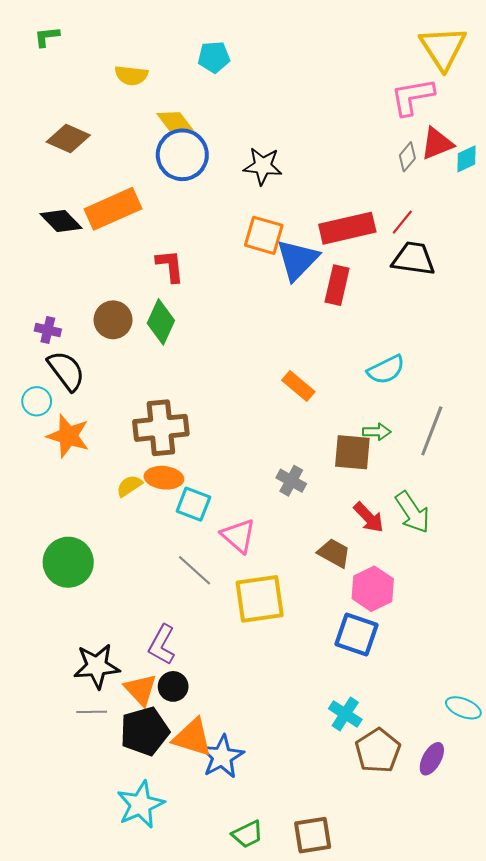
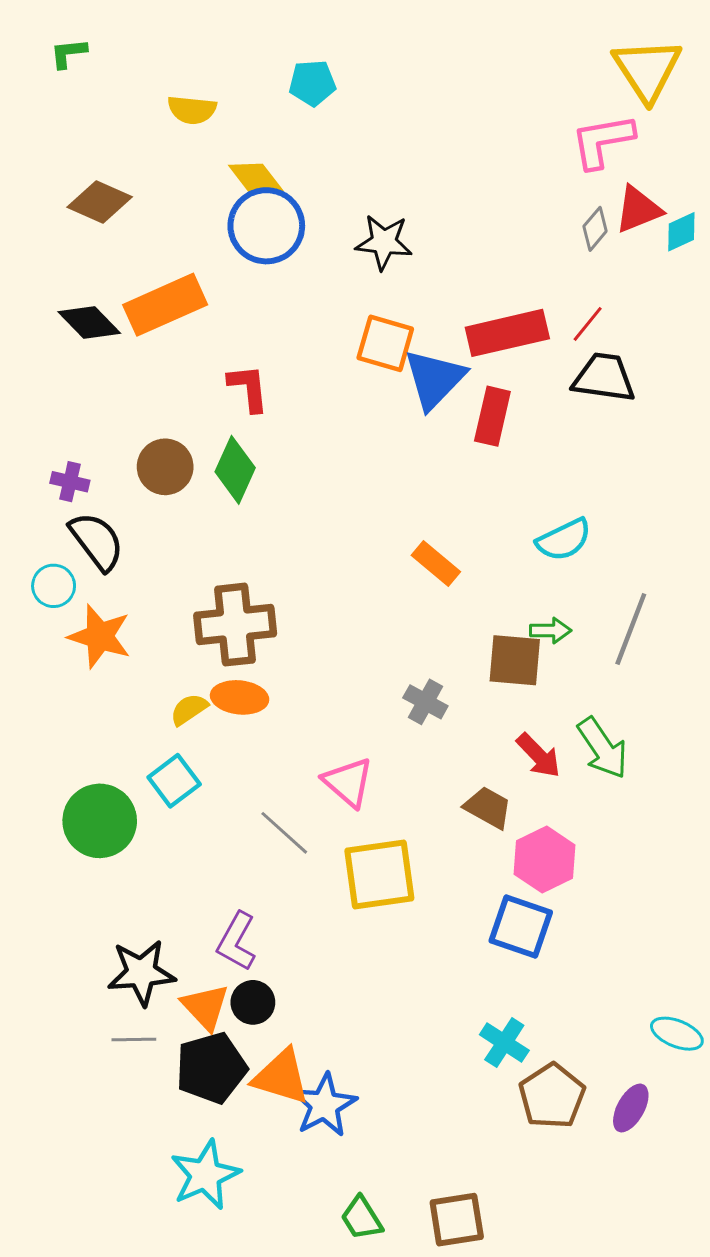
cyan square: (193, 504) -> (174, 781), moved, turned 32
green trapezoid: (247, 834) -> (362, 1218), turned 84

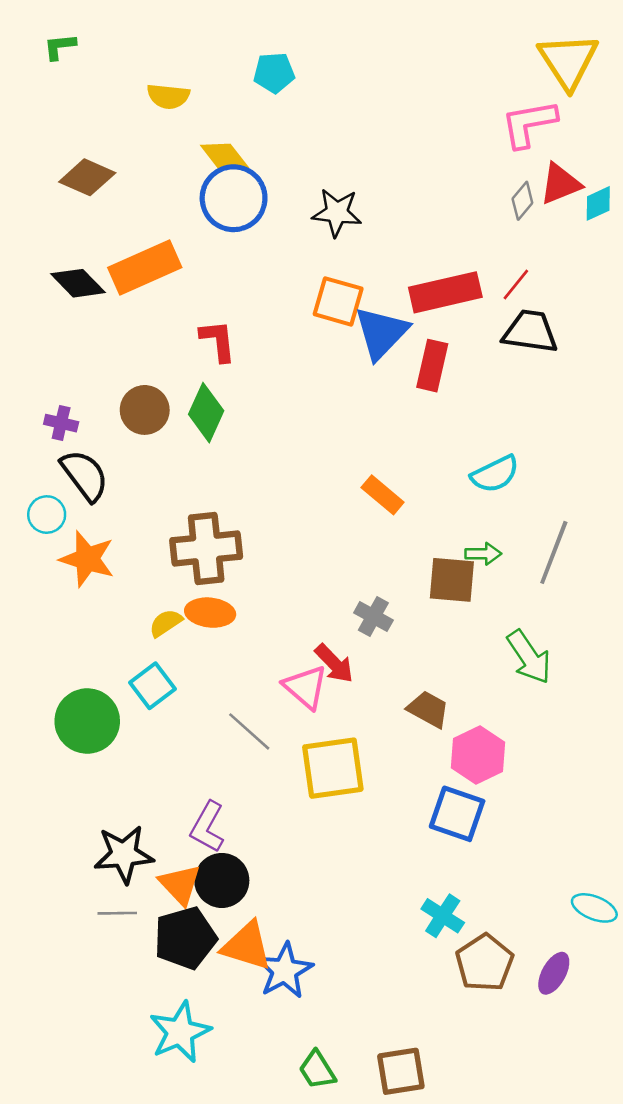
red arrow: (539, 755) -> (334, 664), moved
black circle: (253, 1002) -> (222, 880), size x1.4

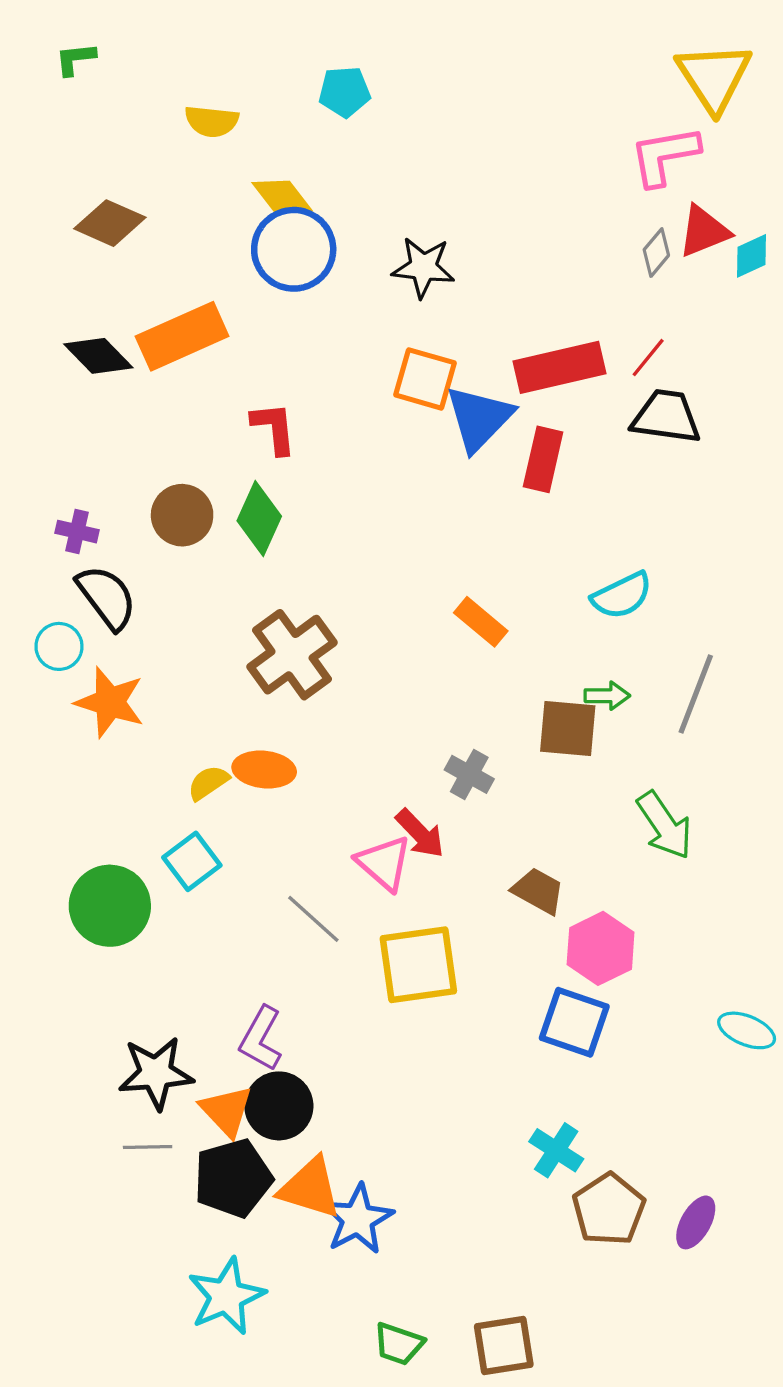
brown cross: (206, 548) -> (292, 655), moved, turned -30
cyan ellipse: (594, 908) -> (747, 1030), moved
green trapezoid: (317, 1070) -> (399, 1344), turned -39

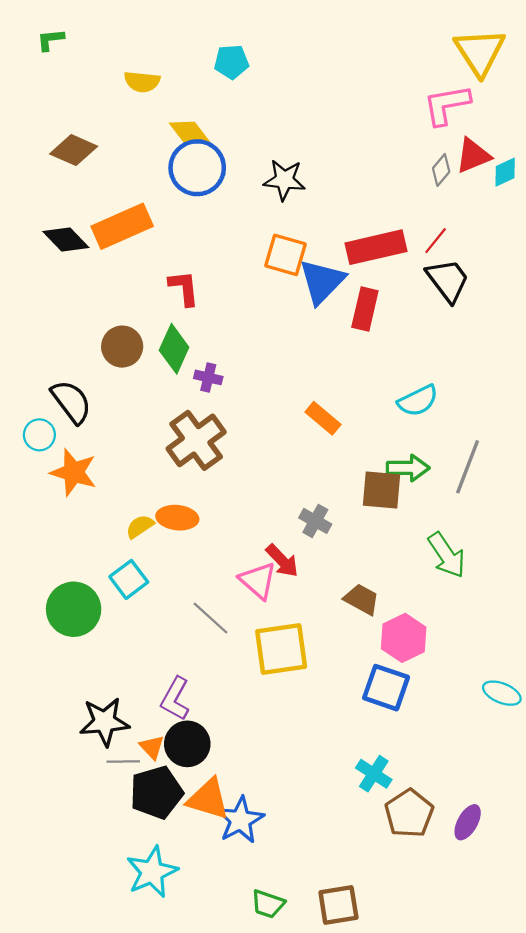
black trapezoid: (666, 417) -> (448, 280), turned 45
purple cross: (77, 532) -> (208, 377), moved
green arrow: (607, 696) -> (408, 468), size x1.4
orange triangle: (226, 1111) -> (152, 747), size x0.7
gray line: (148, 1147) -> (123, 762), moved

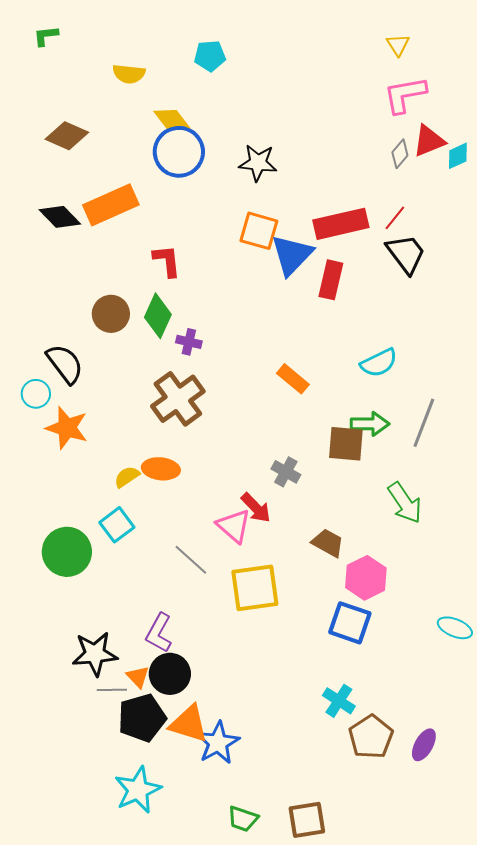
yellow triangle: (480, 52) -> (398, 45), moved, size x0.5

